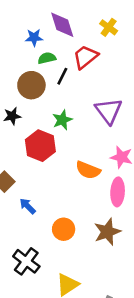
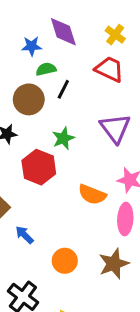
red trapezoid: (85, 57) -> (109, 69), moved, turned 64

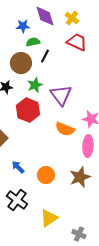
yellow cross: (115, 35) -> (72, 18), moved
purple triangle: (115, 128) -> (61, 95), moved
green star: (63, 138) -> (35, 85), moved
blue arrow: (24, 235) -> (18, 167), moved

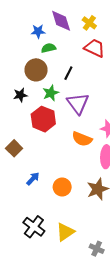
black line: (45, 56) -> (68, 73), moved
blue arrow: (18, 167) -> (33, 179), turned 88
black cross: (17, 200) -> (34, 227), moved

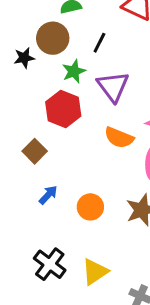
black star: (20, 95) -> (24, 58), moved
brown square: (14, 148) -> (35, 151), moved

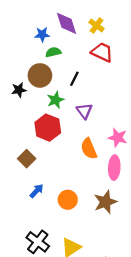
purple triangle: (113, 86) -> (84, 111), size x0.7
orange semicircle: (119, 138) -> (89, 149), turned 45

